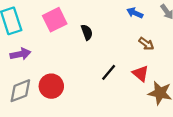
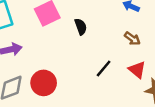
brown arrow: (146, 44) -> (132, 39), moved

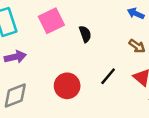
red circle: (44, 83) -> (67, 86), moved

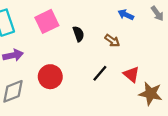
brown arrow: (137, 46) -> (112, 41), moved
red circle: (67, 86) -> (50, 77), moved

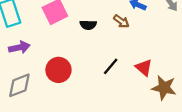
black semicircle: (78, 34) -> (88, 25), turned 112
brown arrow: (112, 41) -> (121, 21), moved

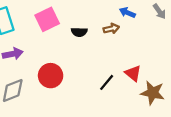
brown arrow: (121, 21) -> (111, 29), turned -49
black line: (111, 66) -> (107, 82), moved

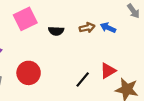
blue arrow: (127, 13) -> (108, 28), moved
red triangle: (133, 73) -> (108, 71), turned 49

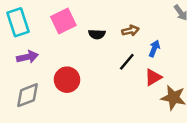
blue arrow: (108, 28) -> (154, 49), moved, turned 88
black line: (83, 80) -> (127, 62), moved

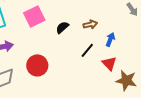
black semicircle: (97, 34) -> (62, 27), turned 136
red triangle: (153, 77) -> (109, 63), turned -42

